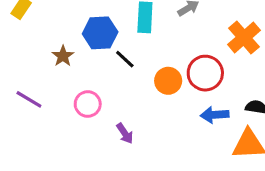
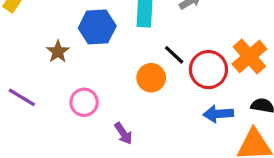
orange cross: (244, 37) -> (249, 56), moved
black line: (125, 59) -> (174, 55), moved
orange circle: (168, 81) -> (151, 78), moved

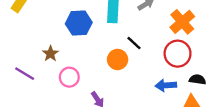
brown star: (58, 52) -> (50, 54), moved
orange cross: (249, 56) -> (182, 22), moved
red circle: (208, 70) -> (178, 54), moved

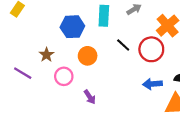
red circle: (178, 54) -> (151, 49), moved
orange circle: (118, 59) -> (88, 56), moved

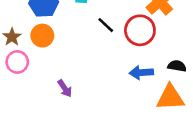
orange circle: (88, 56) -> (42, 36), moved
pink circle: (64, 76) -> (17, 62), moved

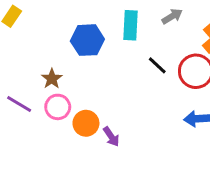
orange circle: (42, 36) -> (86, 123), moved

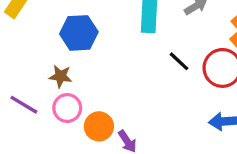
blue hexagon: (87, 40) -> (79, 33), moved
brown star: (52, 79) -> (61, 76), turned -30

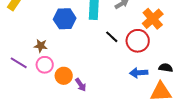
blue hexagon: (79, 33) -> (65, 19), moved

